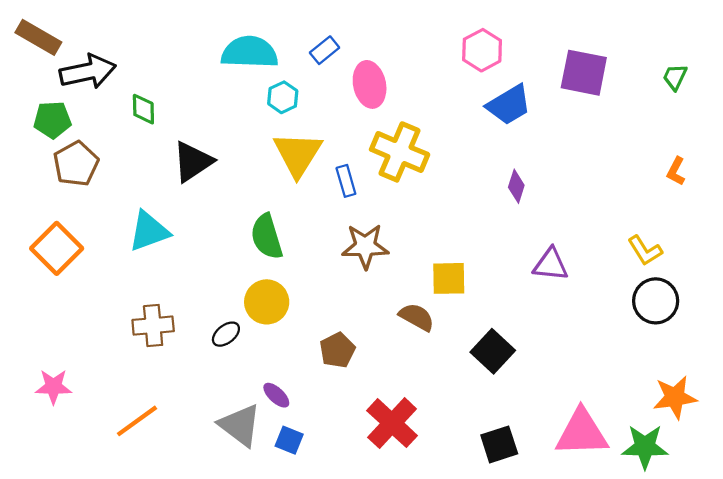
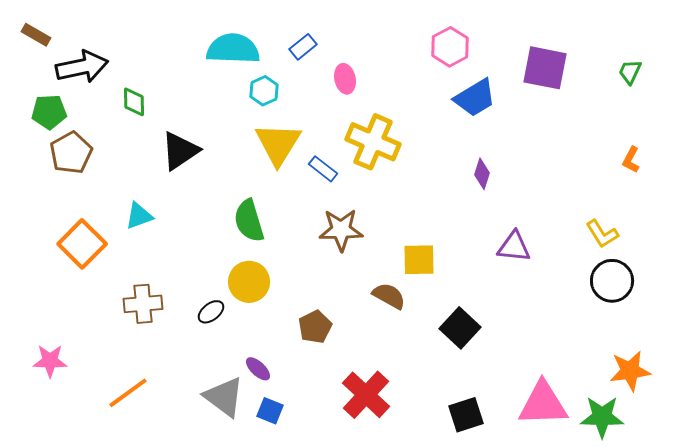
brown rectangle: (38, 37) -> (36, 35), size x0.7
pink ellipse: (370, 84) -> (345, 79), size x0.7
blue rectangle: (346, 181) -> (323, 169), turned -36
cyan triangle: (149, 231) -> (139, 216), size x0.7
orange square: (57, 248) -> (82, 244), moved

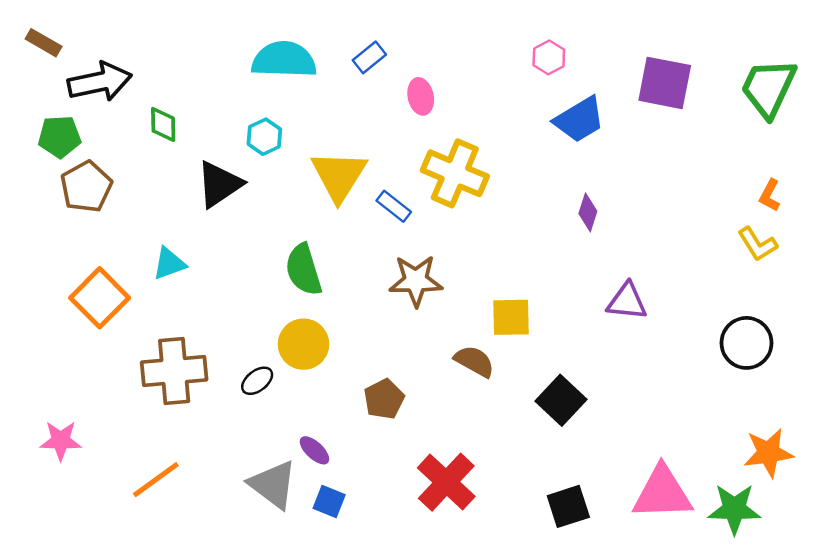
pink hexagon: (450, 47) -> (549, 57), size x0.7
green trapezoid: (630, 72) -> (768, 88), size x2.0
cyan hexagon: (264, 91) -> (264, 137), moved
yellow L-shape: (602, 234) -> (757, 244), moved
brown cross: (143, 304) -> (174, 371), size x1.4

